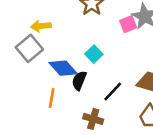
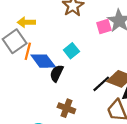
black line: (113, 92) -> (101, 84), moved
orange line: (52, 98) -> (28, 51), moved

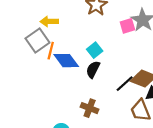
black semicircle: (57, 73) -> (93, 69), moved

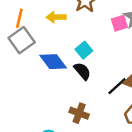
yellow arrow: (49, 21) -> (56, 17), moved
orange line: (51, 51) -> (19, 18), moved
black semicircle: (93, 69) -> (82, 71), turned 114

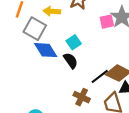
gray square: (22, 40) -> (35, 29), moved, turned -30
brown cross: (79, 113) -> (82, 97), moved

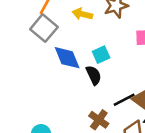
gray square: (35, 29) -> (44, 28), moved

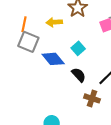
black semicircle: (94, 75) -> (79, 75), moved

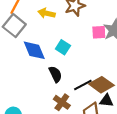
cyan square: (78, 48) -> (63, 47), turned -32

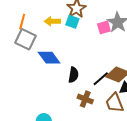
cyan square: (63, 47) -> (72, 22), moved
black semicircle: (55, 74) -> (73, 75), turned 49

